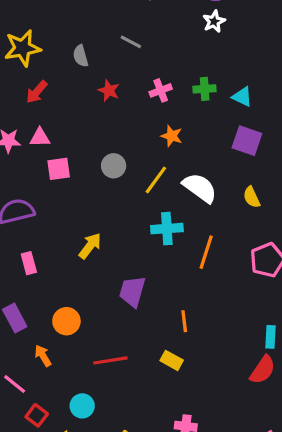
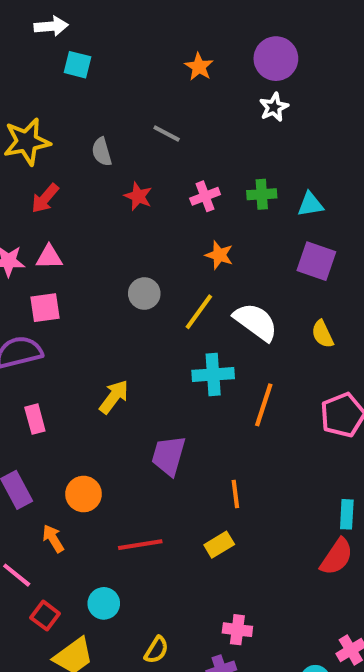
cyan triangle: (242, 97) -> (310, 204), turned -35
pink square: (59, 169) -> (45, 308), moved
yellow rectangle: (172, 360) -> (219, 545), turned -60

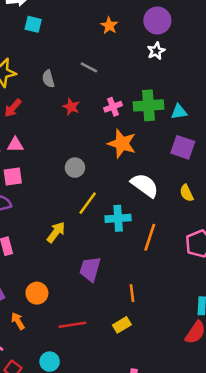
green cross: (262, 194) -> (148, 105), size x1.6
orange star: (219, 255) -> (122, 143), size x1.6
yellow line: (199, 312) -> (88, 203), moved

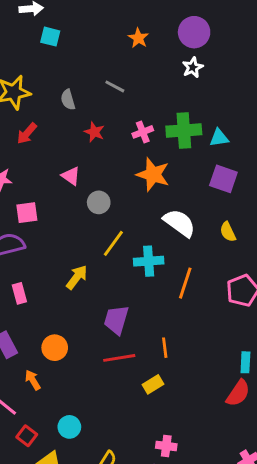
pink triangle: (15, 145) -> (71, 176), moved, turned 36
red line: (72, 325) -> (119, 358), moved

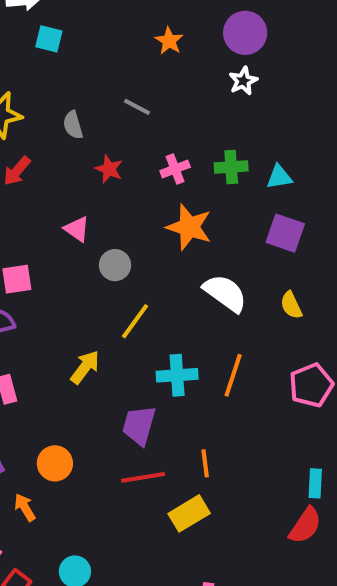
green cross: (184, 130) -> (231, 167), size x0.7
cyan cross: (149, 261) -> (177, 375), moved
yellow rectangle: (153, 384) -> (189, 513), size x1.4

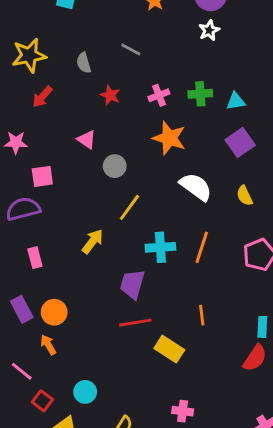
purple square: (285, 233) -> (240, 142), turned 36
orange circle: (55, 463) -> (54, 312), moved
orange line: (205, 463) -> (202, 315), moved
yellow rectangle: (189, 513) -> (169, 349), turned 64

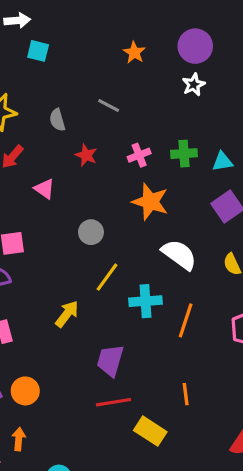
pink triangle: (87, 140) -> (44, 189), moved
cyan cross: (160, 247) -> (146, 301), moved
orange arrow: (48, 345) -> (19, 439), moved, turned 36

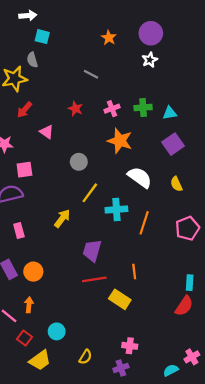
gray semicircle: (57, 120) -> (32, 60), moved
orange line: (186, 394) -> (134, 272), moved

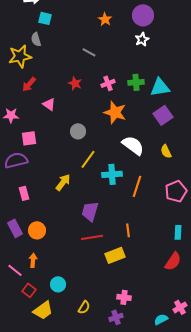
cyan triangle: (170, 113) -> (160, 87), size x1.5
cyan rectangle: (190, 283) -> (178, 232), moved
yellow rectangle: (120, 299) -> (115, 255), turned -54

